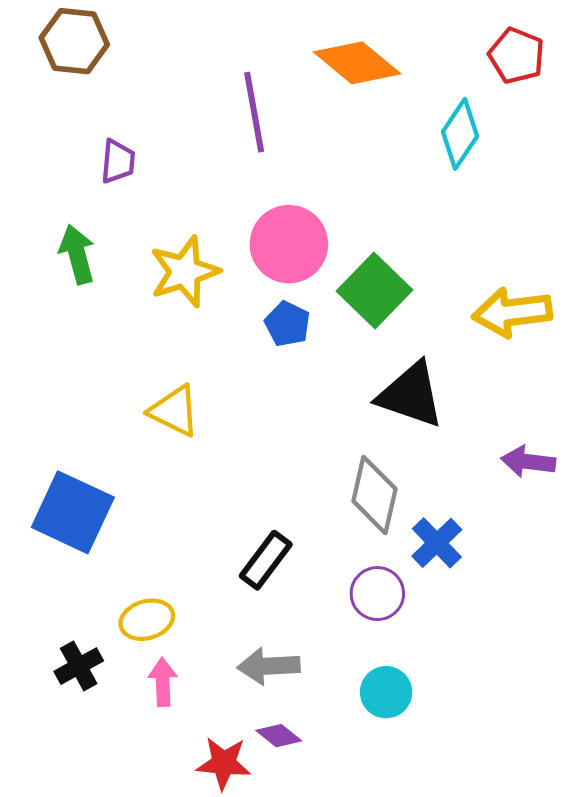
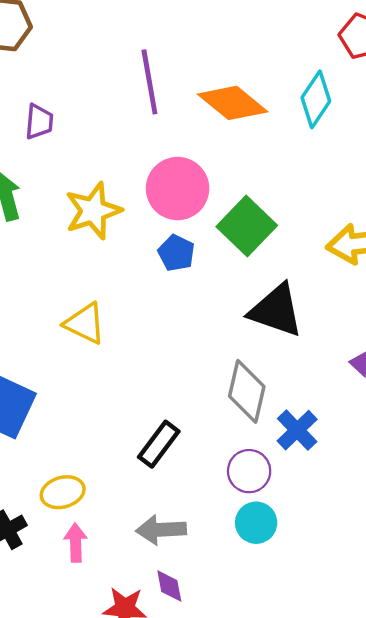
orange diamond: (357, 63) -> (233, 103), moved
cyan circle: (386, 692) -> (256, 523), moved
purple diamond: (279, 736) -> (169, 586), turned 40

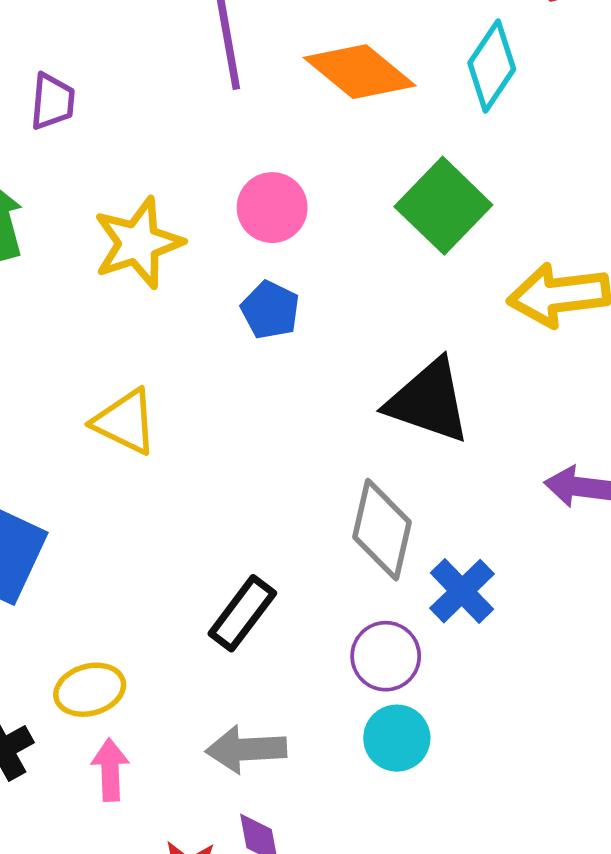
pink circle: (178, 189) -> (272, 208), size x0.7
green square: (247, 226) -> (443, 206), moved

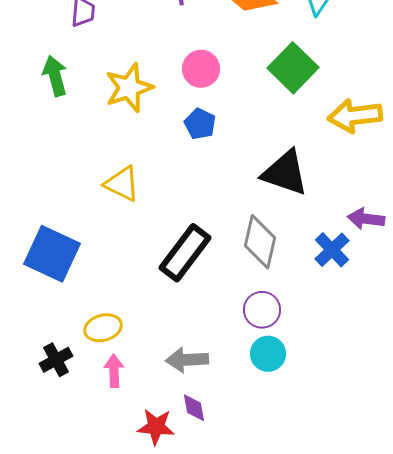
blue cross: (462, 591) -> (332, 250), moved
black rectangle: (242, 613) -> (185, 253), moved, size x1.4

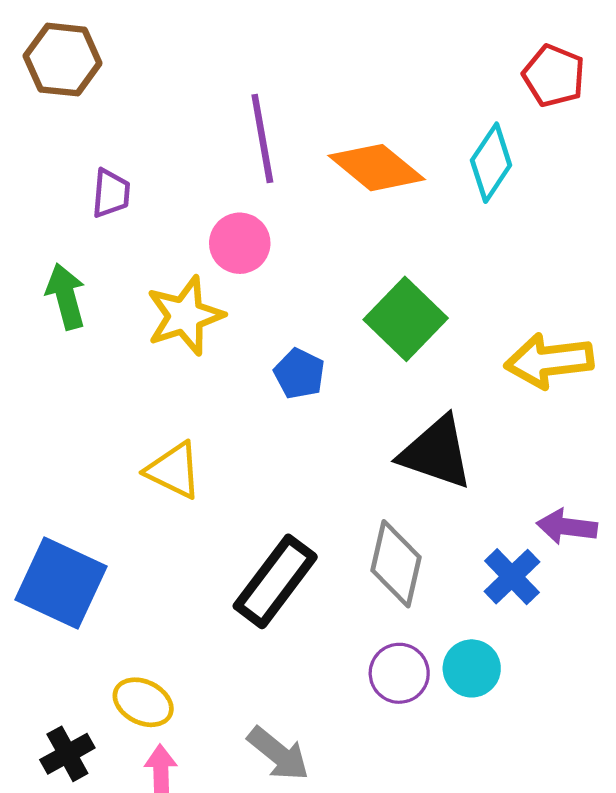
green square: (293, 68) -> (406, 319), moved
pink circle: (201, 69) -> (240, 243), moved
yellow ellipse: (103, 328) -> (143, 702), turned 42
cyan circle: (268, 354) -> (472, 668), moved
gray arrow: (187, 360) -> (278, 754), turned -138

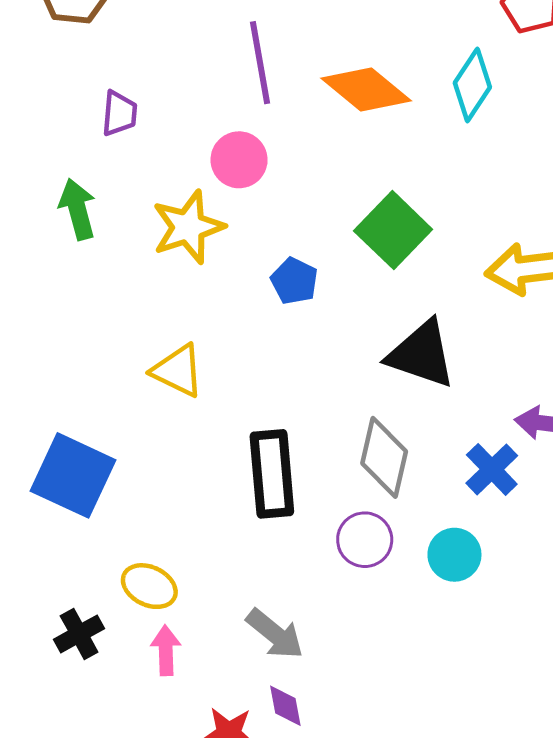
black rectangle: (275, 581) -> (272, 474), turned -42
purple circle: (399, 673) -> (365, 540), moved

